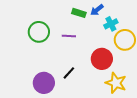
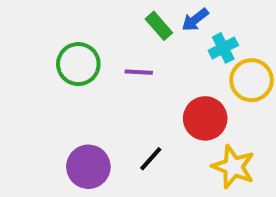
green rectangle: (79, 13) -> (159, 26), turned 32
black line: (69, 73) -> (151, 159), moved

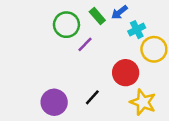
green circle: (78, 64) -> (66, 25), moved
purple line: (139, 72) -> (85, 44), turned -49

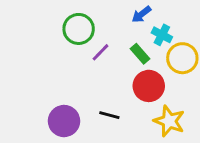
green rectangle: (97, 16) -> (140, 54), moved
cyan cross: (137, 30) -> (162, 35), turned -35
black line: (92, 97) -> (109, 115), turned 63

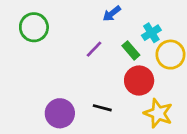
blue arrow: (141, 14) -> (112, 14), moved
green circle: (79, 29) -> (34, 27), moved
cyan cross: (162, 35) -> (151, 33), turned 30

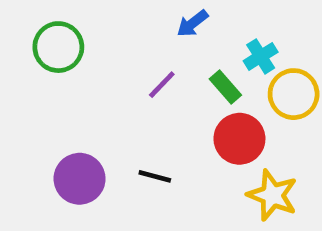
black line: (102, 108) -> (155, 176), moved
purple circle: (60, 113) -> (80, 179), moved

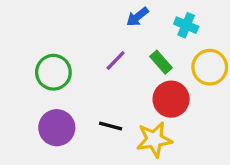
green circle: (58, 47) -> (53, 72), moved
cyan cross: (261, 56) -> (186, 25), moved, turned -35
yellow star: (272, 195) -> (154, 139), moved, turned -30

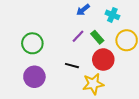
purple line: (116, 60) -> (78, 36), moved
black line: (111, 126) -> (72, 66), moved

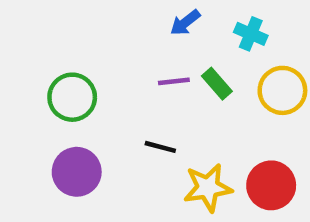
purple line: (78, 36) -> (174, 81), turned 40
red circle: (103, 60) -> (271, 185), moved

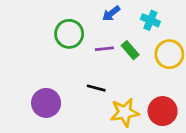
green circle: (72, 97) -> (69, 34), moved

